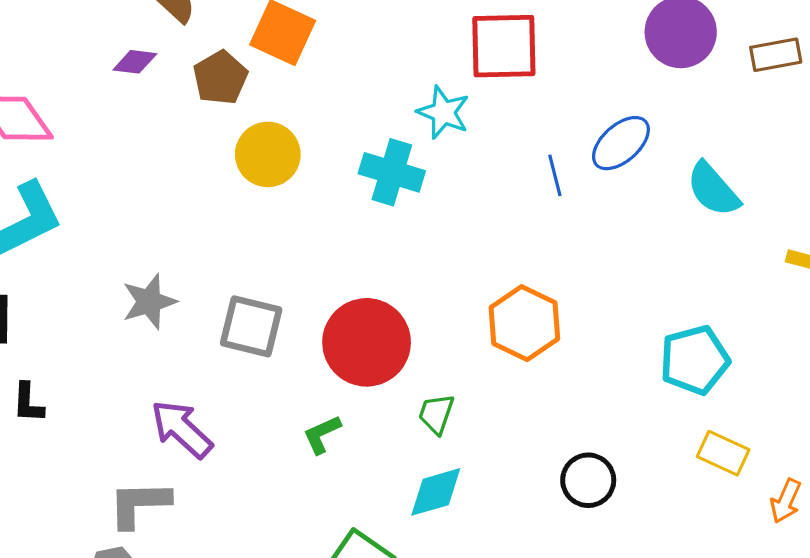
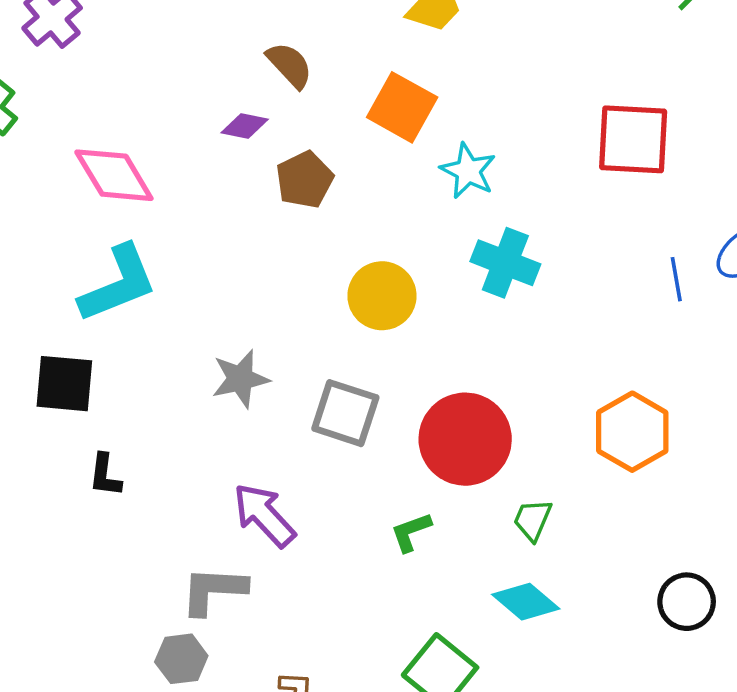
brown pentagon: (220, 78) -> (305, 180), moved
cyan star: (443, 112) -> (468, 171), moved
yellow circle: (268, 154) -> (382, 296), moved
cyan diamond: (436, 492) -> (526, 602), turned 52

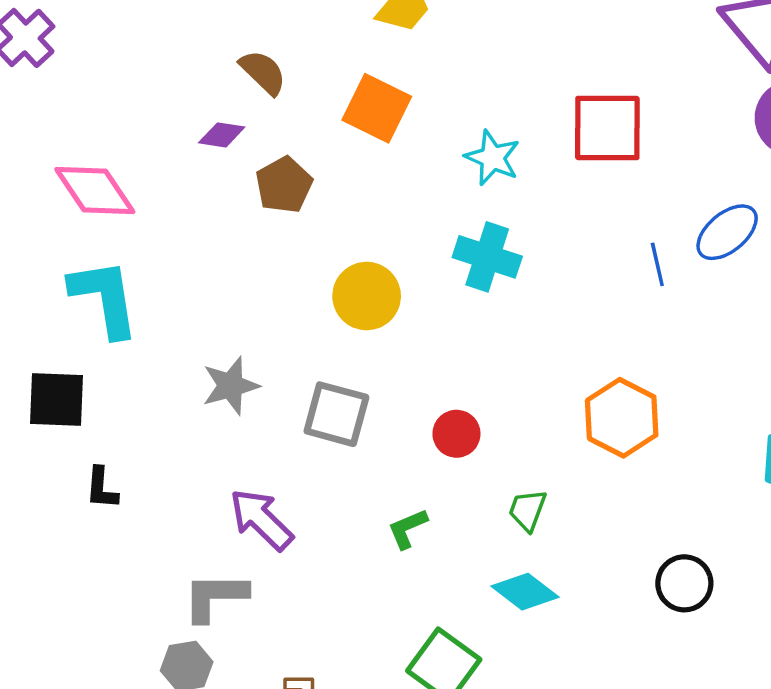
cyan star: (468, 171) -> (492, 158), moved
cyan L-shape: (118, 284) -> (105, 298), turned -74
red circle: (465, 439) -> (456, 434), size x0.5

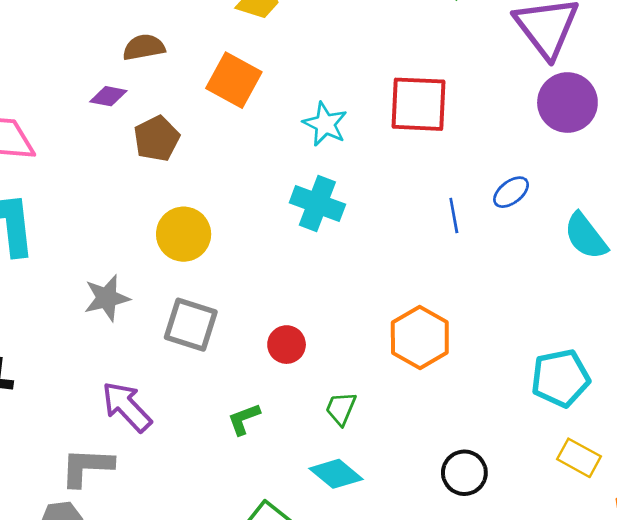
brown semicircle: (263, 72) -> (144, 47), turned -57
blue ellipse: (727, 232) -> (511, 192), size x0.7
yellow circle: (367, 296) -> (184, 234), moved

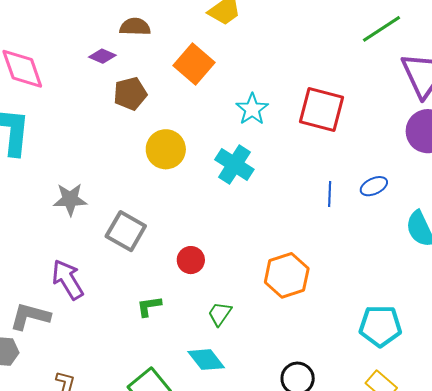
yellow circle: (184, 234) -> (166, 149), moved

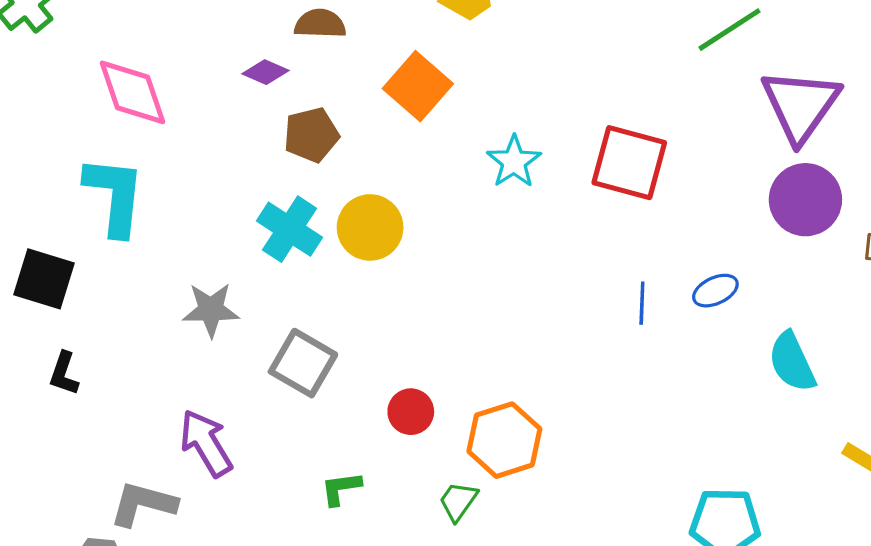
cyan cross: (234, 165) -> (290, 229), moved
orange hexagon: (287, 275) -> (504, 440), moved

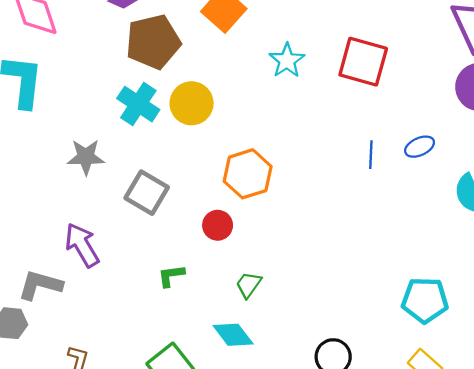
brown pentagon: (311, 135) -> (153, 42), size x1.5
orange hexagon: (504, 440) -> (248, 174), moved

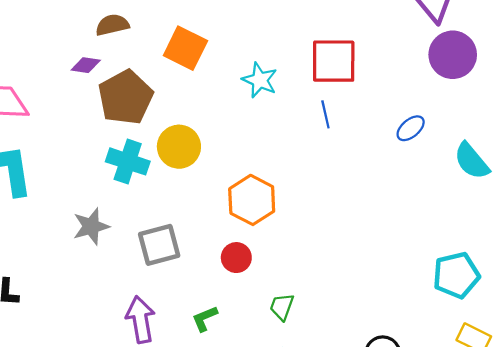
blue line: (371, 155) -> (325, 114), moved
gray square: (147, 193) -> (159, 245), turned -30
purple arrow: (82, 245) -> (140, 320), moved, turned 36

